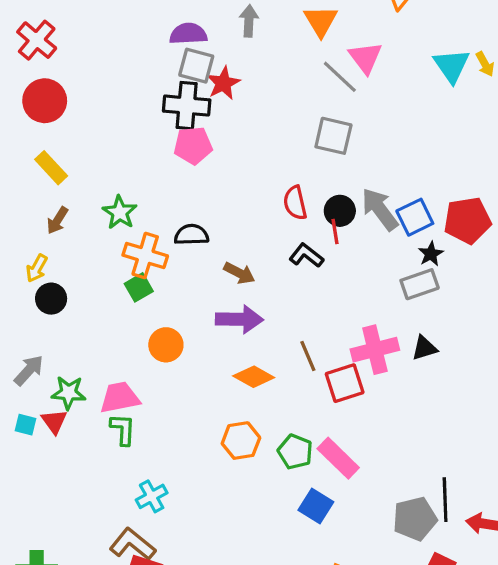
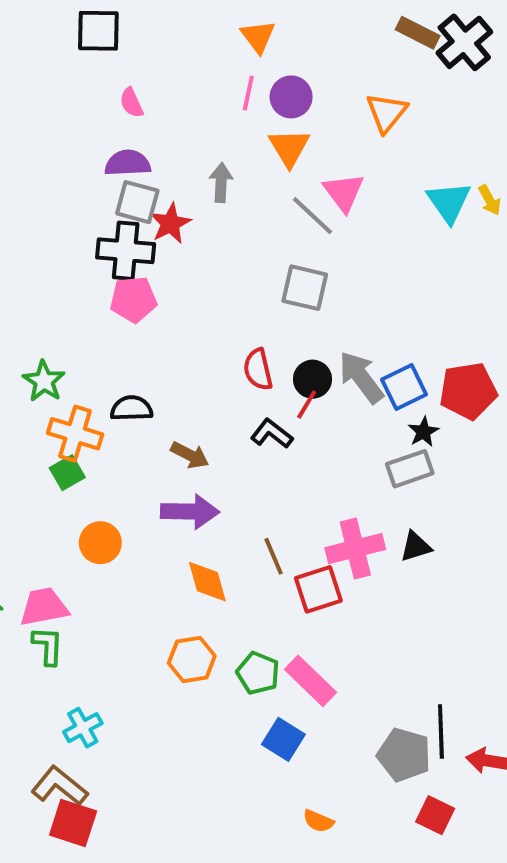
gray arrow: (249, 21) -> (221, 183), moved
red line: (335, 232) -> (307, 404), turned 40
orange diamond: (254, 377) -> (207, 582), turned 45
gray pentagon: (415, 519) -> (404, 755), turned 30

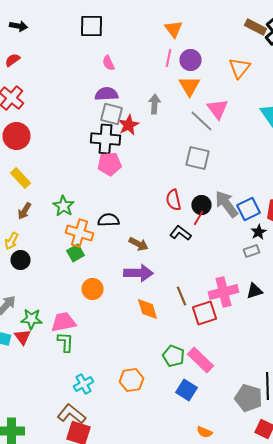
gray rectangle: (410, 469) -> (252, 251), size x0.7
orange hexagon: (192, 659) -> (132, 380), moved

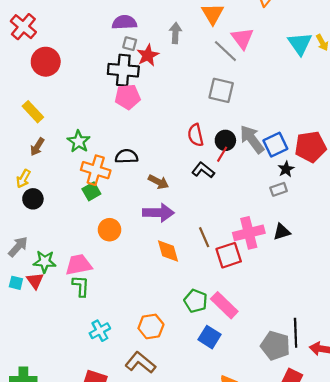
gray square: (112, 114) -> (130, 44), size x0.6
red circle: (16, 136) -> (46, 62), moved
brown L-shape: (72, 414) -> (140, 363), moved

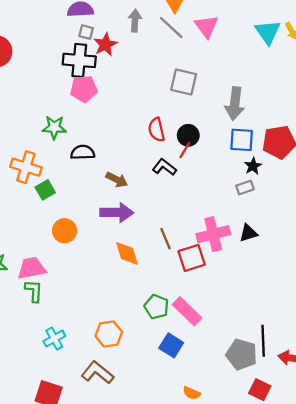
gray line: (225, 51) -> (171, 28), moved
gray arrow: (252, 139) -> (235, 104), moved, turned -136
green star: (79, 141) -> (54, 127), moved, turned -30
blue square: (275, 145) -> (242, 140), turned 30
orange cross: (96, 170) -> (26, 167), moved

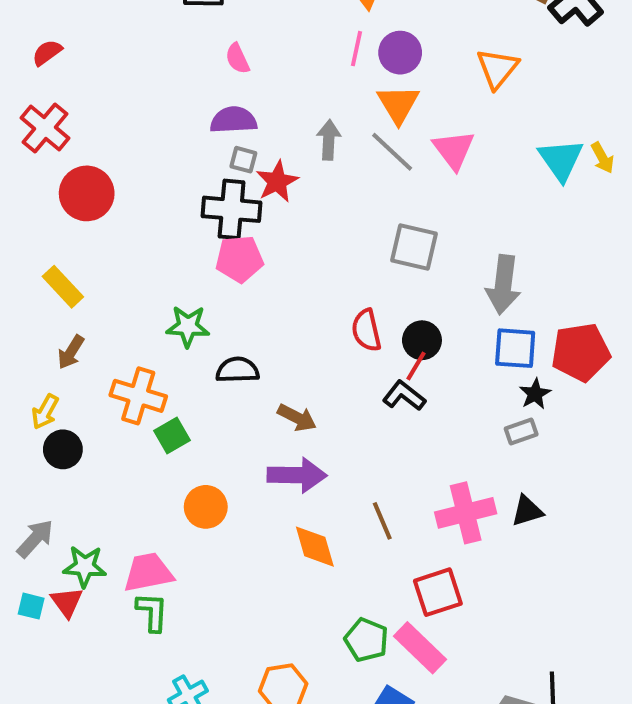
black L-shape: (164, 167) -> (404, 396), moved
red square: (192, 258) -> (438, 592), moved

